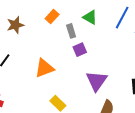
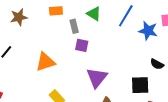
orange rectangle: (52, 17) -> (56, 11), turned 40
purple square: (80, 50) -> (82, 45), turned 32

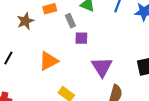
brown star: (19, 17) -> (25, 21), moved

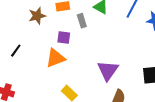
purple square: (81, 38) -> (64, 38), moved

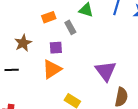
brown star: (37, 16) -> (23, 43), moved
black line: (16, 51) -> (12, 70), turned 64

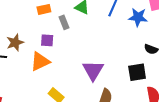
brown star: (23, 43) -> (15, 42), moved

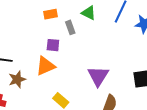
brown star: (15, 42) -> (17, 79), moved

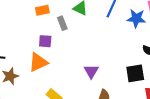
purple triangle: (98, 76) -> (91, 71), size x0.7

